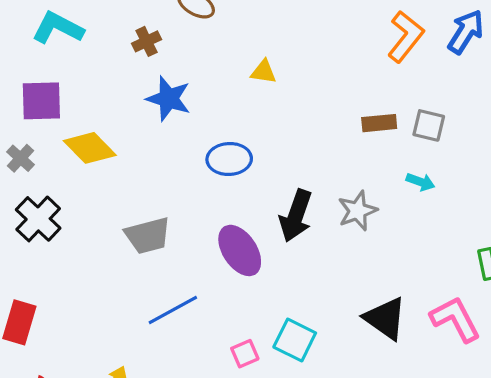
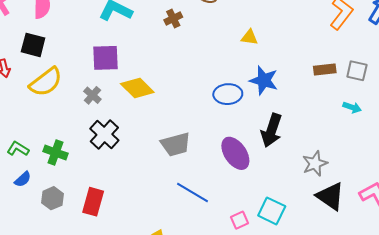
blue star: (169, 99) -> (264, 80), moved
gray star: (358, 211) -> (315, 164), moved
blue line: (173, 310) -> (192, 192), turned 60

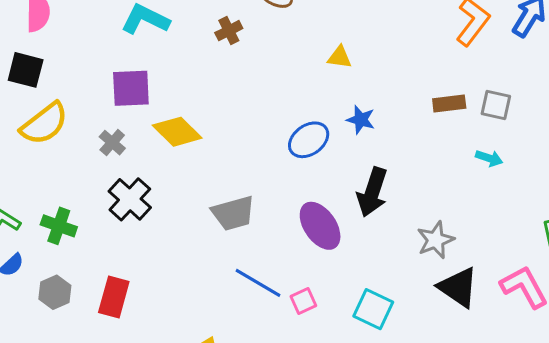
blue star: (264, 80) -> (361, 120), size x0.7
blue ellipse: (228, 94) -> (309, 140), turned -32
pink square: (240, 220) -> (303, 301), moved

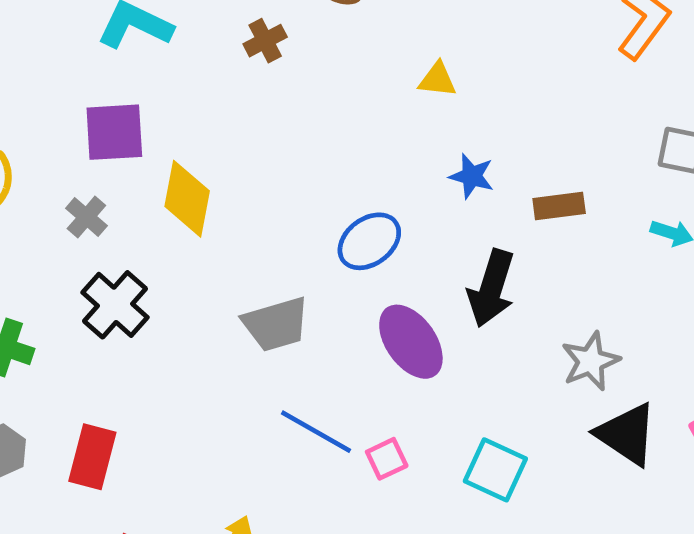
brown rectangle: (449, 104) -> (559, 206), moved
yellow diamond: (177, 132) -> (187, 199), turned 57
blue ellipse: (309, 140) -> (369, 241), moved

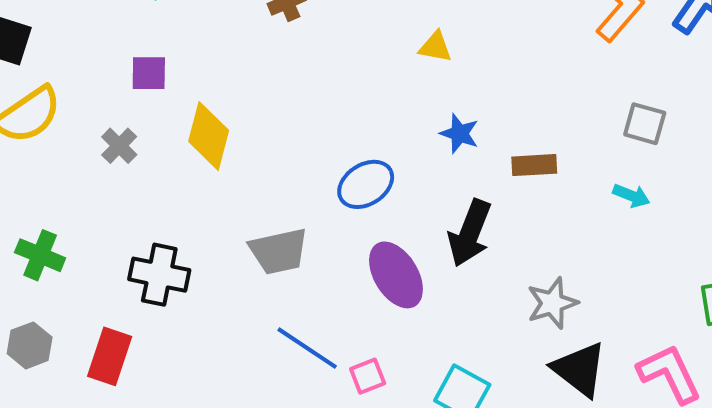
purple square: (114, 132) -> (149, 73), size x0.7
black cross: (115, 305) -> (159, 275), moved, turned -34

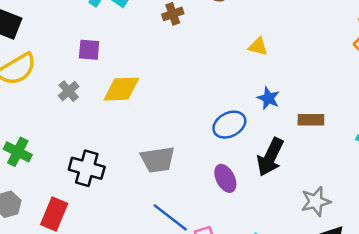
yellow diamond: (209, 136) -> (121, 89), turned 69
blue ellipse: (366, 184) -> (229, 125), moved
purple ellipse: (396, 275) -> (225, 178), size x0.7

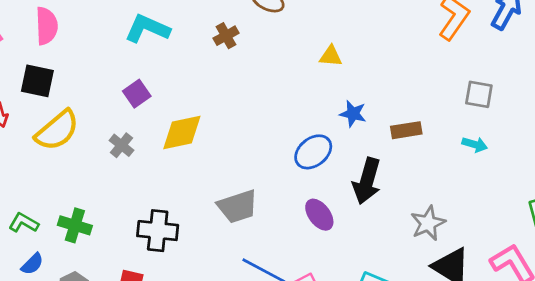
purple square: (89, 50) -> (137, 94), turned -30

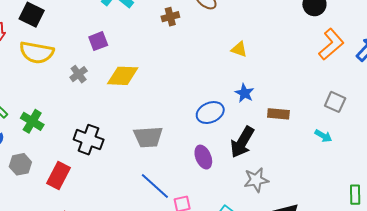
yellow semicircle: (57, 130) -> (37, 52), turned 36
gray star: (428, 223) -> (256, 180), moved

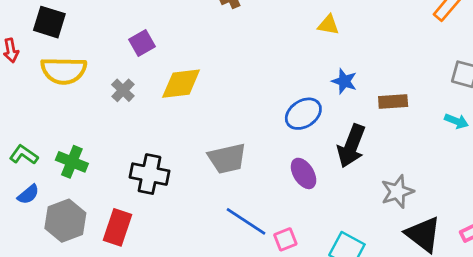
gray hexagon: (20, 164) -> (65, 221), size x1.4
gray star: (256, 180) -> (397, 192), moved

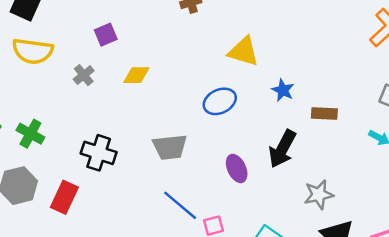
yellow triangle: (328, 25) -> (244, 51), moved, size x1.6
yellow diamond: (181, 84) -> (136, 75), size x0.7
blue ellipse: (303, 114) -> (220, 101), moved

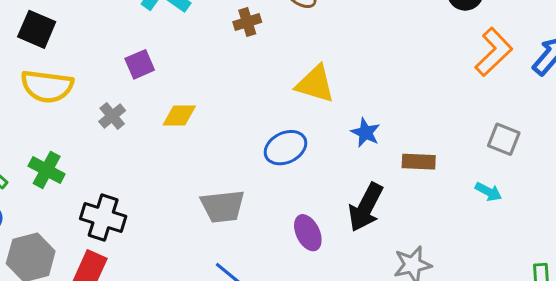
green cross: (30, 134) -> (47, 170), moved
black cross: (99, 153) -> (103, 218), moved

